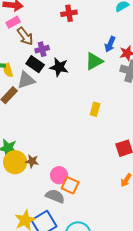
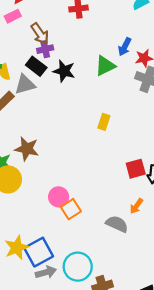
brown arrow: (25, 36) -> (40, 34), moved
brown star: (32, 161) -> (27, 149), moved, size x1.5
orange square: (70, 185) -> (71, 209), turned 30
gray semicircle: (55, 196) -> (117, 224), moved

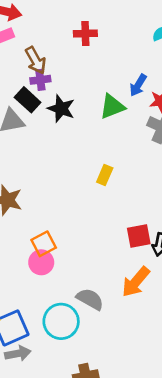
orange arrow: (136, 206) -> (136, 282), size x1.6
orange square: (71, 209) -> (44, 244), moved
gray semicircle: (117, 224) -> (90, 299), moved
cyan circle: (78, 267) -> (61, 321), moved

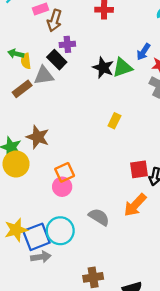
brown arrow: (36, 60) -> (54, 21), moved, turned 45
black star: (61, 109) -> (103, 68), moved
cyan circle: (61, 321) -> (60, 231), moved

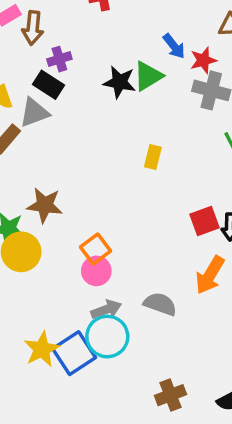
blue arrow: (143, 52) -> (174, 46), turned -60
gray arrow: (41, 257) -> (106, 309), moved

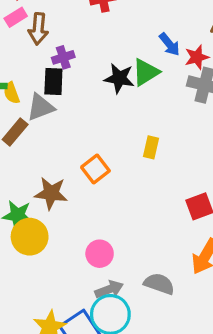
black rectangle: (49, 85) -> (53, 81), turned 60
orange square: (95, 249) -> (95, 169), moved

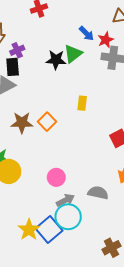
brown star: (51, 193) -> (22, 123), moved

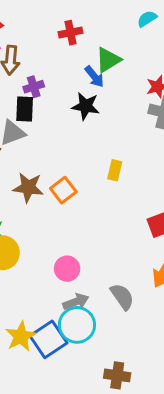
blue arrow: (87, 33) -> (94, 77), moved
green triangle: (73, 54) -> (108, 60), moved
gray semicircle: (98, 193) -> (122, 297), turned 36
brown cross: (111, 248) -> (117, 375), moved, turned 30

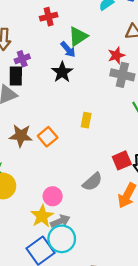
black star: (86, 106) -> (62, 72), turned 30
gray semicircle: (122, 297) -> (92, 182), moved, turned 85
yellow star: (21, 336) -> (42, 216), moved

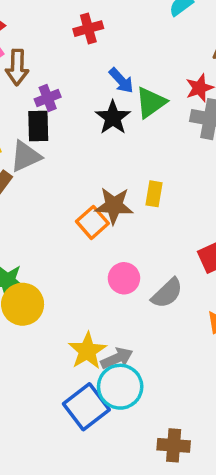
green triangle: (78, 36) -> (151, 102), moved
brown star: (21, 136) -> (114, 206), moved
pink circle: (53, 196) -> (124, 278), moved

